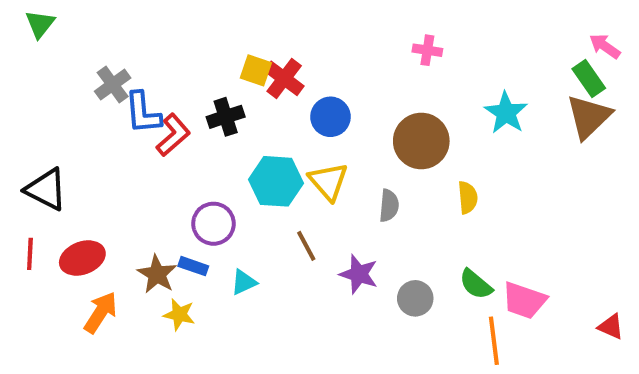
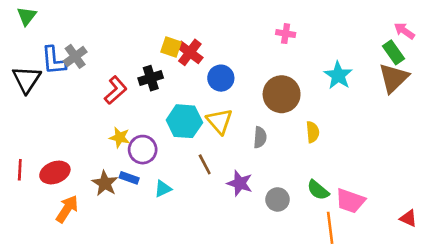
blue L-shape: (143, 113) -> (54, 61), moved
black triangle: (46, 189) -> (27, 79), moved, turned 36
yellow star: (179, 314) -> (120, 137), moved

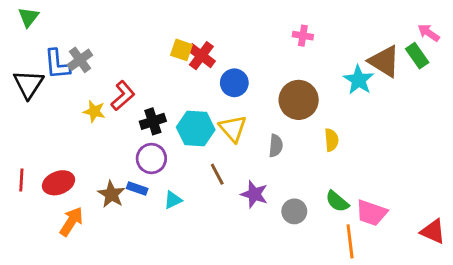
black cross: (151, 78) -> (153, 121), moved
brown triangle: (394, 78) -> (384, 61), moved, turned -44
yellow star: (120, 137) -> (94, 111), moved
red triangle: (408, 218) -> (433, 231), size x1.4

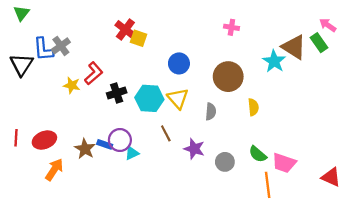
red cross: (201, 56) -> (125, 30), moved
purple circle: (151, 159) -> (120, 140), moved

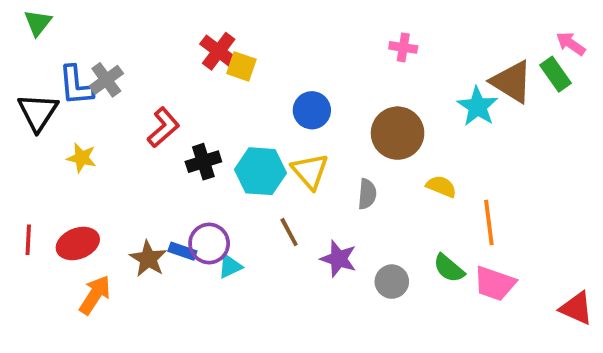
yellow star: (72, 85) -> (82, 158), moved
yellow semicircle: (253, 107) -> (441, 186), turned -63
orange line: (268, 185) -> (489, 223), moved

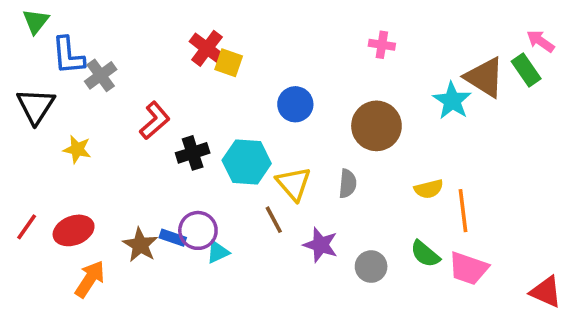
blue L-shape: (76, 86) -> (68, 56), moved
yellow triangle: (310, 171) -> (294, 184), moved
yellow semicircle: (441, 186) -> (429, 189), moved, turned 144
red line: (28, 240) -> (27, 227), turned 32

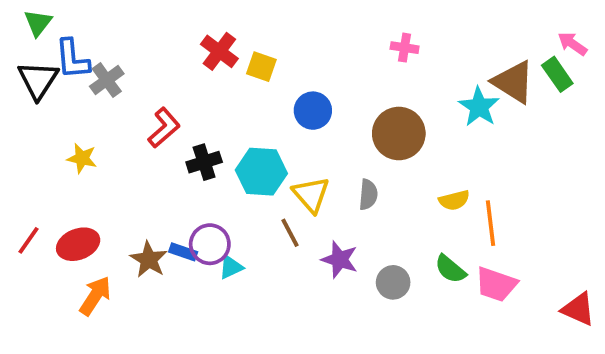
yellow square: (229, 63) -> (261, 67), moved
black triangle: (36, 106) -> (38, 80), moved

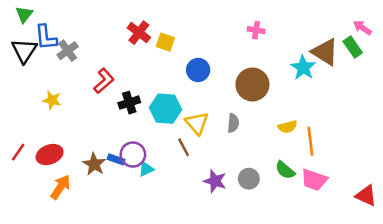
purple star: (340, 259) -> (215, 181), moved

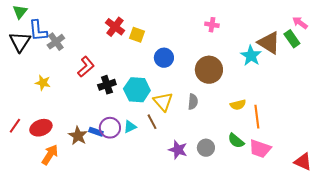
cyan triangle: (146, 169) -> (130, 127), moved

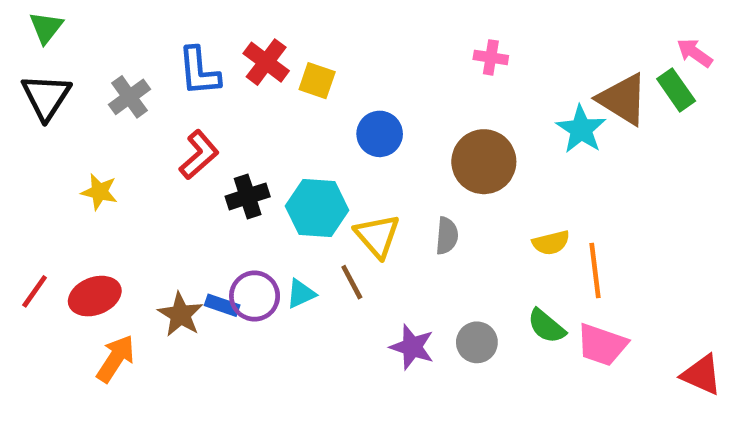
blue L-shape: (38, 31) -> (199, 71), moved

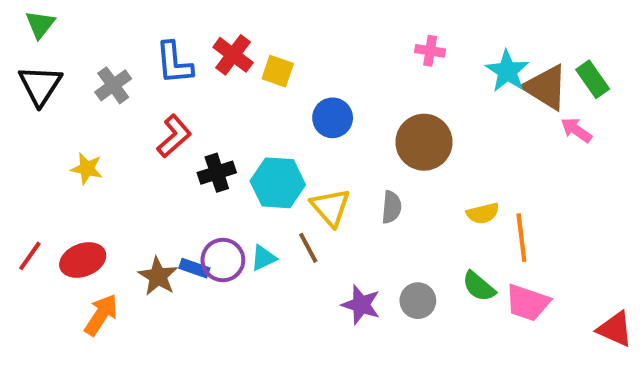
pink arrow: (695, 53) -> (576, 130), moved
cyan star: (581, 129) -> (507, 71), moved

